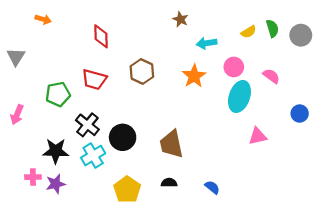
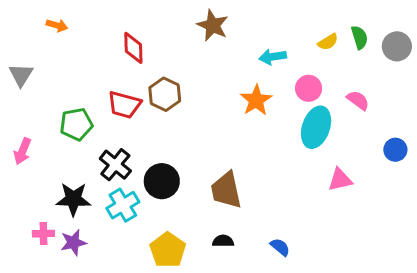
brown star: (180, 19) -> (213, 25), moved, size x1.5
brown hexagon: (142, 72) -> (165, 94), moved

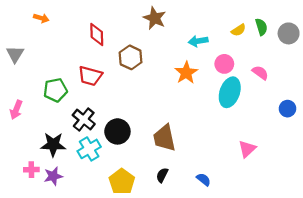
brown hexagon: (165, 94) -> (131, 57), moved
pink triangle: (340, 180) -> (247, 149), moved, turned -30
black semicircle: (223, 241) -> (162, 175), turned -64

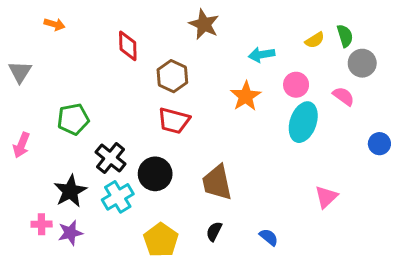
gray circle: (289, 33) -> (362, 63), moved
red trapezoid: (90, 76) -> (174, 121), moved
black star: (53, 145) -> (70, 191), turned -30

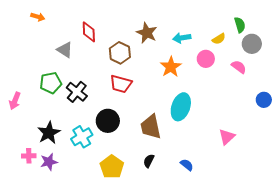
brown star: (204, 24) -> (147, 33), moved
yellow semicircle: (315, 40) -> (219, 39), moved
gray triangle: (20, 72) -> (65, 50), moved, turned -30
cyan ellipse: (303, 122) -> (181, 107), moved
black cross: (111, 158) -> (77, 92), moved

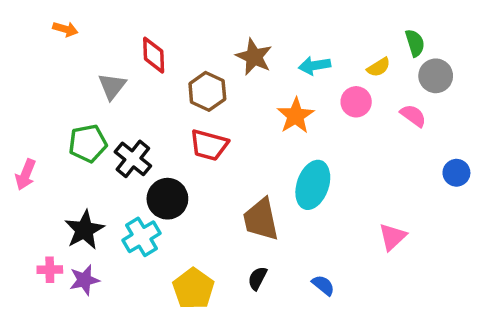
gray triangle: (65, 50) -> (112, 86), turned 36
black circle: (108, 121) -> (167, 199), moved

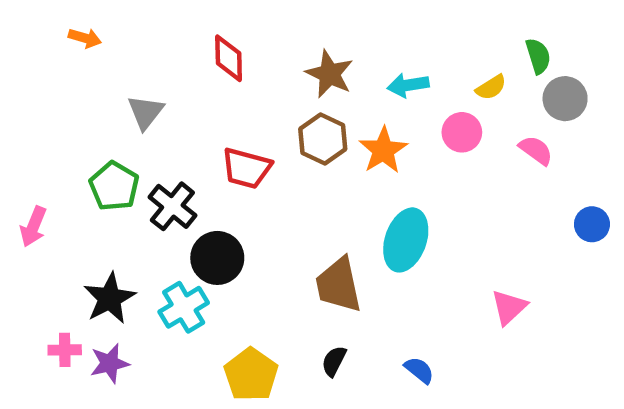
red diamond: (154, 55) -> (229, 58), moved
brown hexagon: (207, 91) -> (323, 139), moved
green pentagon: (88, 143) -> (114, 186), turned -30
red trapezoid: (209, 145) -> (246, 168), moved

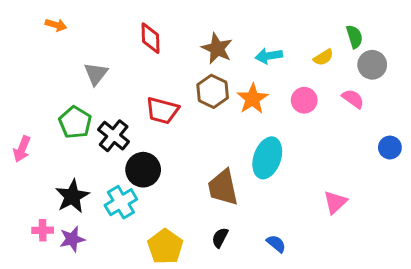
pink circle: (462, 132) -> (304, 100), moved

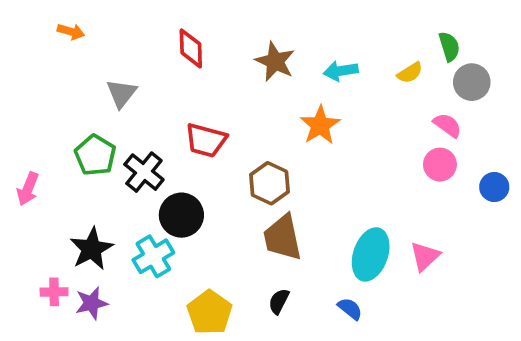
brown hexagon: (213, 91) -> (269, 183), moved
pink circle: (304, 100) -> (440, 165), moved
cyan ellipse: (267, 158) -> (371, 254), moved

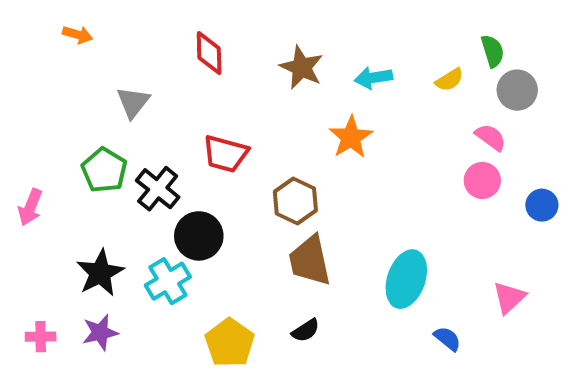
pink triangle: (425, 256) -> (509, 298), moved
pink cross: (54, 292) -> (41, 337), moved
black semicircle: (279, 301) -> (306, 330), turned -150
blue semicircle: (350, 309) -> (447, 339), moved

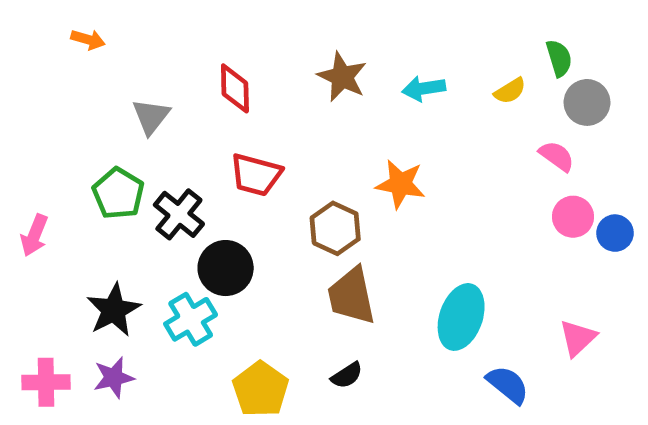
red diamond: (209, 53) -> (235, 88), moved
orange star: (351, 137) -> (400, 184), moved, turned -30
pink circle: (482, 180) -> (573, 217), moved
pink cross: (41, 337) -> (46, 382), size x1.4
blue semicircle: (447, 339) -> (508, 385), size x1.4

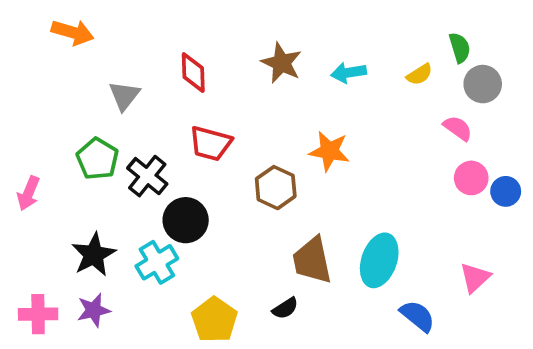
orange arrow: (88, 40) -> (73, 32), size x1.5
brown trapezoid: (351, 296) -> (312, 260), moved

